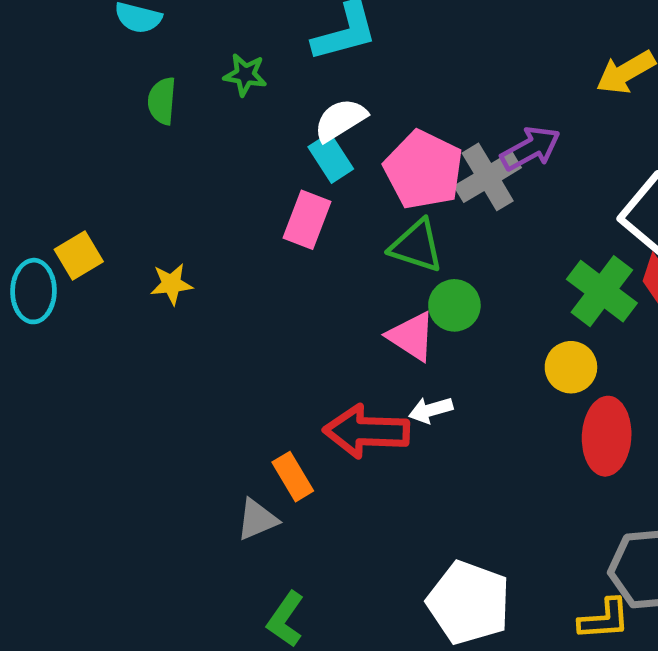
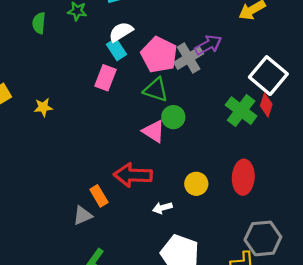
yellow circle: (571, 367) -> (196, 184), moved
white arrow: (431, 410) -> (162, 208), moved

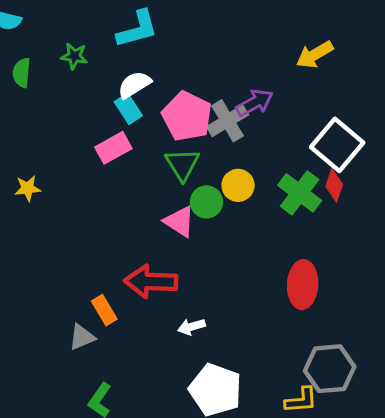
pink rectangle: (106, 78) -> (113, 148), turned 40
green triangle: (156, 90) -> (182, 164), turned 40
yellow circle: (196, 184) -> (238, 185), moved

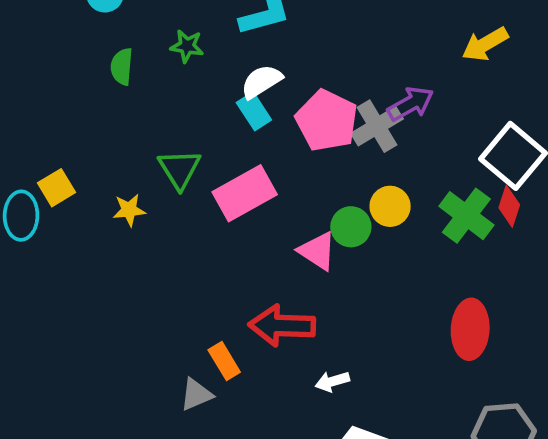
pink rectangle: (113, 148) -> (245, 193), moved, size x1.4
green triangle: (182, 164) -> (179, 169), moved

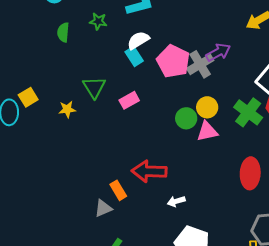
pink rectangle: (245, 193) -> (129, 100), size x0.6
pink triangle: (317, 251) -> (207, 131), moved, turned -45

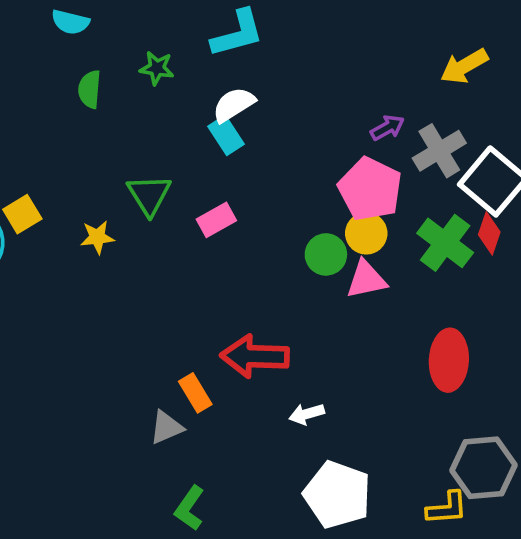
purple arrow: (218, 52) -> (387, 128), size x0.7
pink pentagon: (173, 61) -> (370, 189), moved
gray cross: (200, 64) -> (439, 151), moved

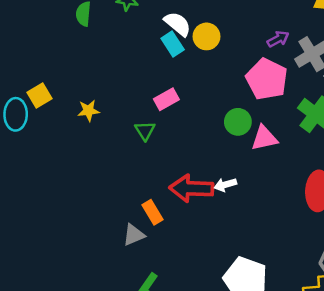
white semicircle: (234, 105) -> (178, 24), turned 72
green triangle: (149, 195) -> (145, 131), moved, size x0.7
yellow circle: (366, 233) -> (206, 36), moved
white arrow: (307, 414) -> (225, 185), moved

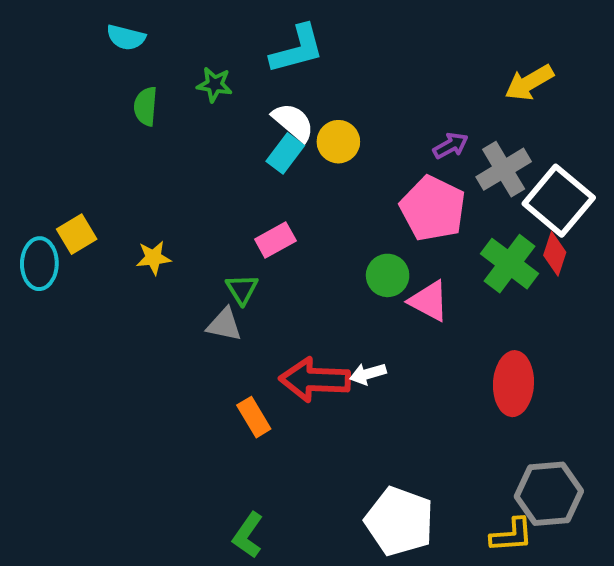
cyan rectangle: (173, 44) -> (285, 153), turned 70
pink triangle: (264, 138) -> (429, 301), turned 40
gray triangle: (134, 235) -> (224, 325), moved, turned 35

